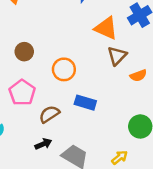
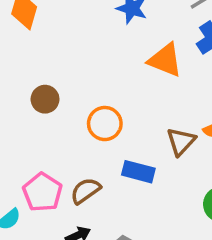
brown triangle: (117, 56) -> (181, 141), moved
pink pentagon: (22, 93) -> (42, 192), moved

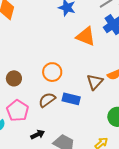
brown circle: (45, 99) -> (14, 78), moved
brown semicircle: (85, 191) -> (47, 100), moved

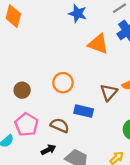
brown semicircle: (47, 100) -> (60, 125), moved, turned 60

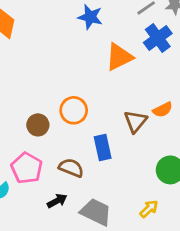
orange triangle: (98, 44) -> (119, 57), turned -45
brown circle: (22, 90) -> (38, 125), moved
blue rectangle: (84, 111) -> (103, 147), turned 66

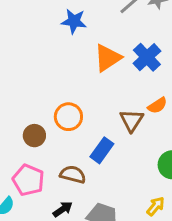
blue cross: (158, 38) -> (147, 57), moved
blue rectangle: (103, 147) -> (102, 150), turned 55

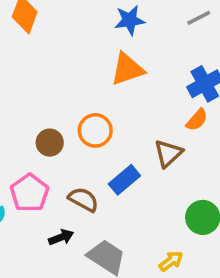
blue star: (74, 21) -> (130, 20), turned -30
orange triangle: (108, 58) -> (127, 69), moved
orange semicircle: (157, 105) -> (197, 120), moved, turned -30

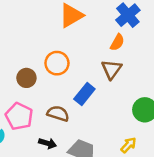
orange semicircle: (197, 120) -> (117, 42), moved
black arrow: (61, 237) -> (48, 143), turned 48

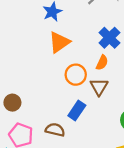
orange circle: (57, 63) -> (76, 75), moved
brown circle: (26, 78) -> (12, 103), moved

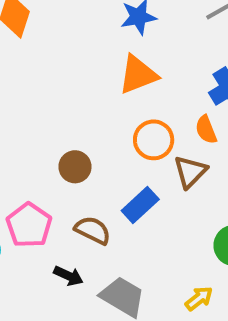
orange semicircle: (102, 63) -> (206, 130), turned 120
brown circle: (12, 103) -> (75, 167), moved

